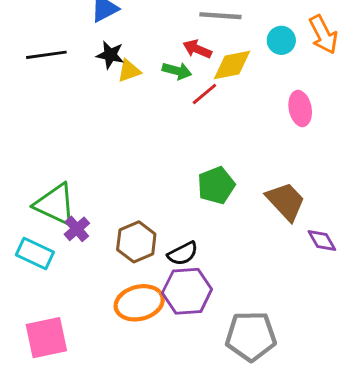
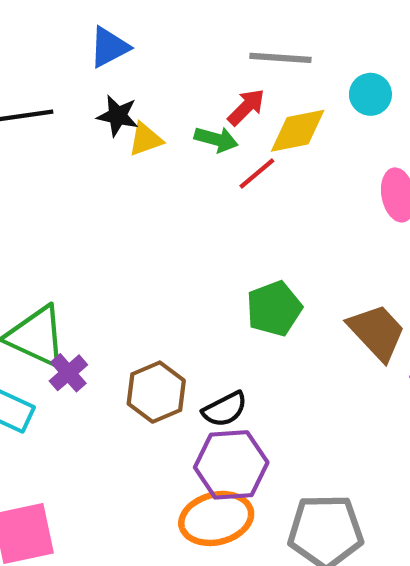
red arrow: (197, 49) -> (246, 107), turned 112
orange ellipse: (139, 303) -> (216, 518), moved

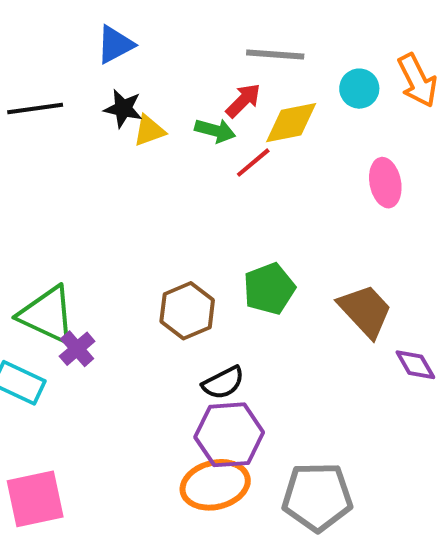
brown hexagon: (156, 392) -> (187, 311), moved

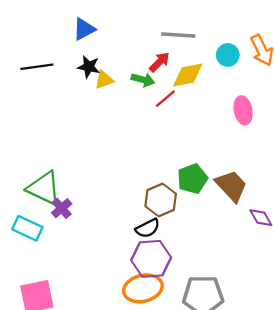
green pentagon: (269, 289) -> (192, 179), moved
brown hexagon: (187, 311) -> (161, 200), moved

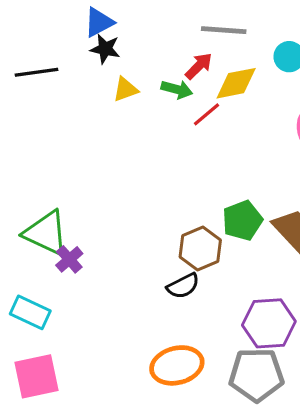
black star: (89, 67) -> (105, 49), moved
cyan rectangle: (27, 228) -> (30, 312), moved
purple hexagon: (151, 259) -> (269, 323), moved

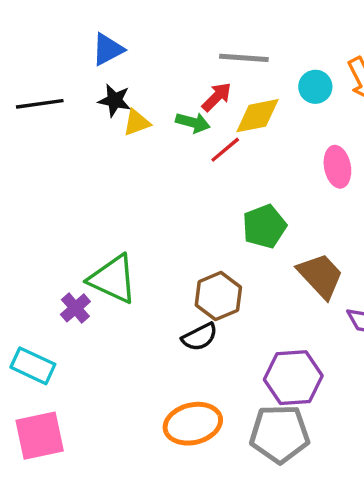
black star: (105, 49) -> (115, 100), moved
green pentagon: (242, 220) -> (264, 226), moved
green triangle: (46, 233) -> (113, 279), moved

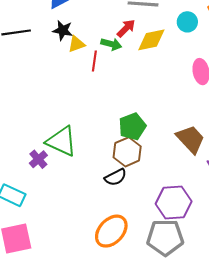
red line: (225, 150) -> (94, 61), moved, turned -42
green pentagon: (264, 226) -> (132, 126), moved
orange ellipse: (193, 424) -> (111, 231), turned -32

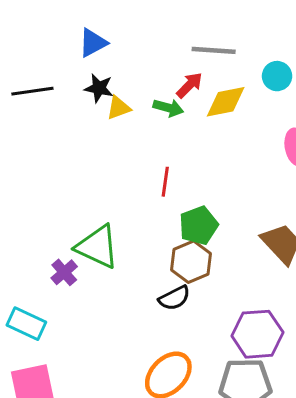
red line: (94, 61) -> (165, 182), moved

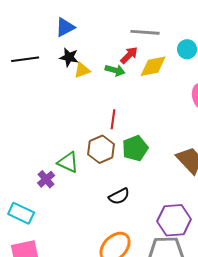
green triangle: (97, 247) -> (68, 162), size x0.7
brown hexagon: (191, 262) -> (101, 149), moved

